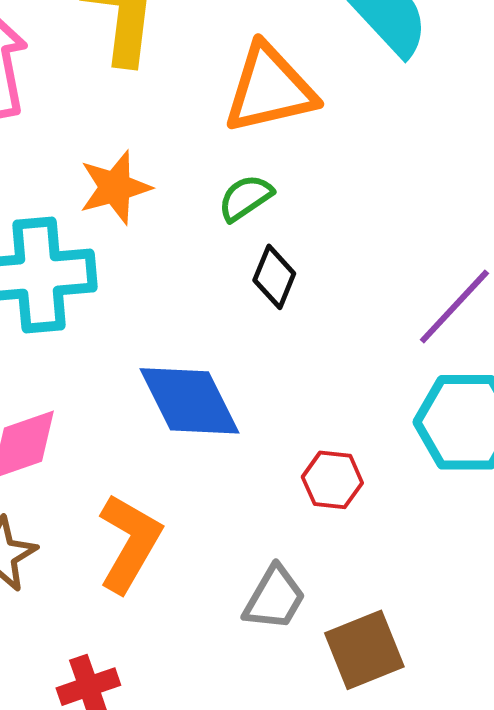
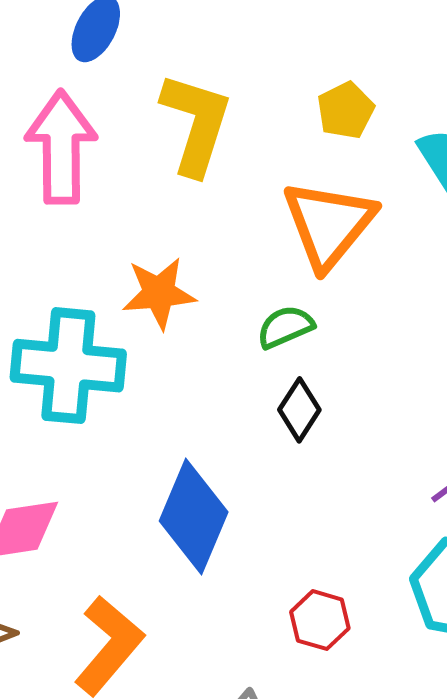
orange triangle: (270, 89) -> (329, 224), turned -48
blue diamond: (190, 401) -> (194, 517), turned 39

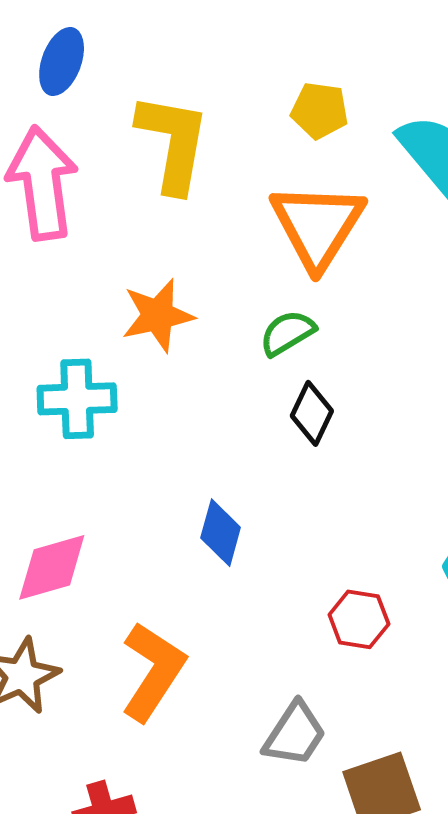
yellow pentagon: (346, 110) -> (320, 110), turned -30
cyan cross: (68, 366) -> (77, 399), size x0.7
blue diamond: (194, 517) -> (221, 533), size x0.6

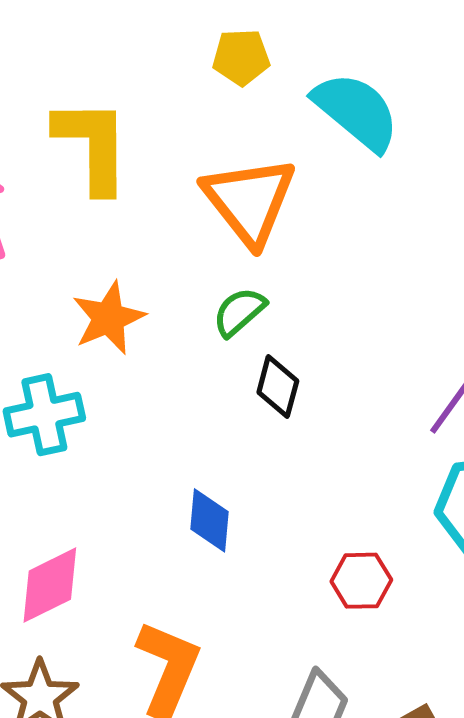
yellow pentagon: (320, 110) -> (241, 57), moved

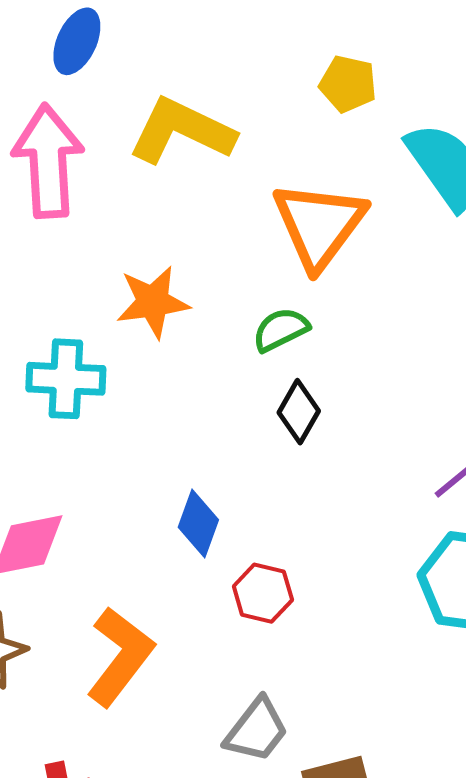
yellow L-shape: (92, 145) -> (182, 131), turned -79
red hexagon: (361, 581) -> (263, 593), moved

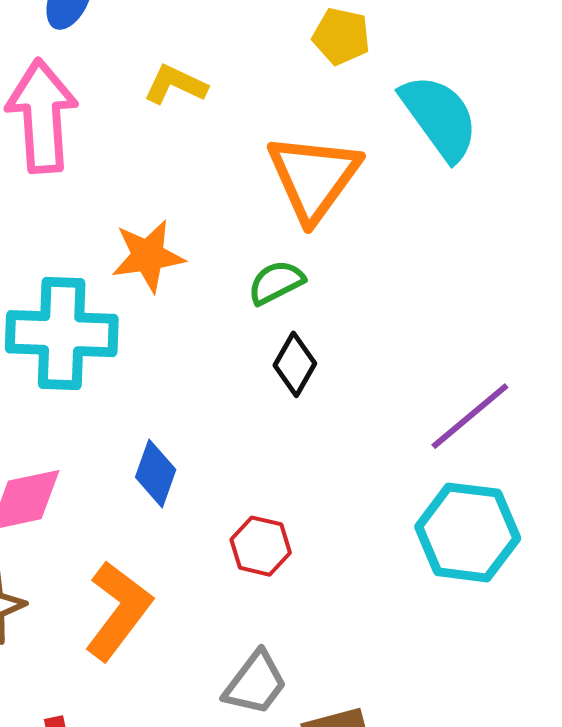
yellow L-shape: (182, 131) -> (175, 85), size x0.6
cyan cross: (66, 379) -> (62, 334), size x1.4
blue diamond: (198, 523) -> (156, 473), moved

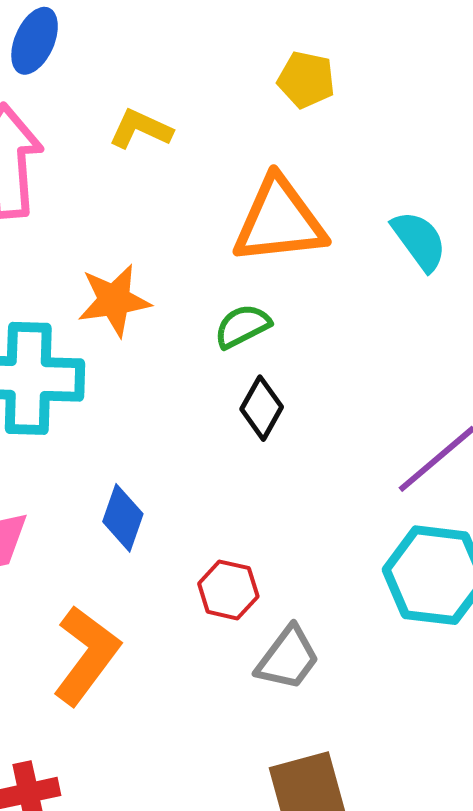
cyan semicircle: (439, 117) -> (419, 241), moved, size x0.7
orange triangle: (314, 177) -> (279, 221), turned 48
gray trapezoid: (255, 683) -> (288, 658), moved

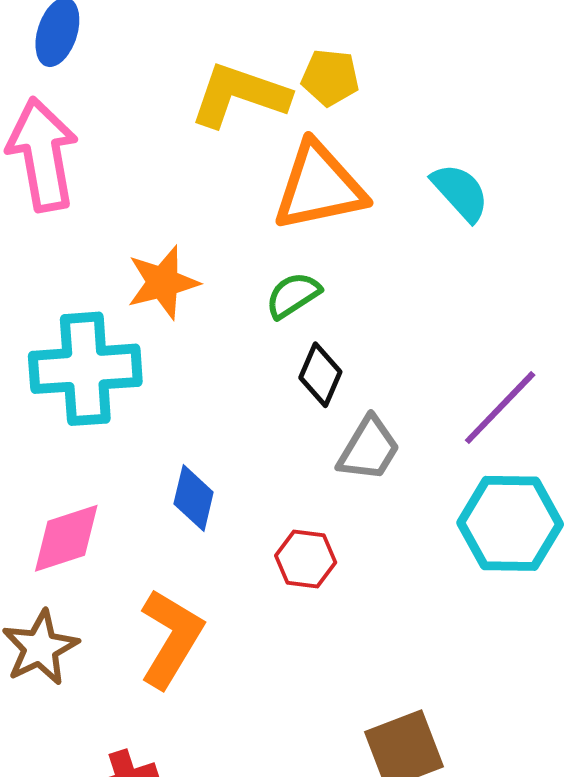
yellow pentagon: (306, 80) -> (330, 77), moved
yellow L-shape: (141, 129) -> (240, 95), moved, size x1.6
gray trapezoid: (288, 658) -> (369, 449), moved

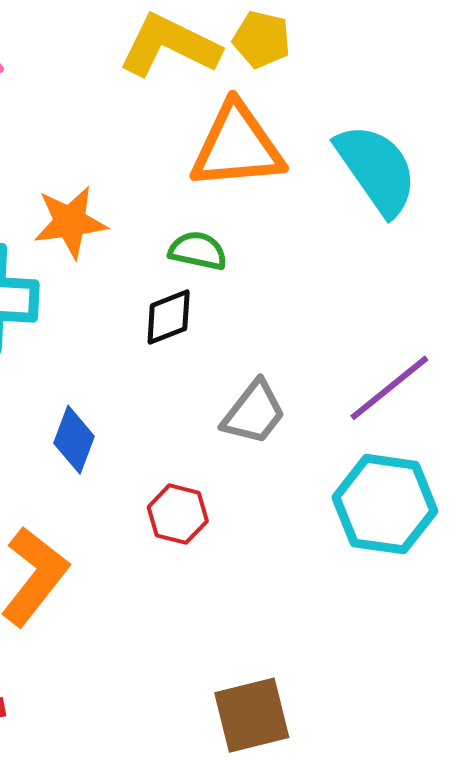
cyan semicircle: (460, 192) -> (376, 169), size x1.5
green semicircle: (293, 295) -> (198, 251), turned 38
black diamond: (320, 375) -> (169, 317), moved, turned 38

